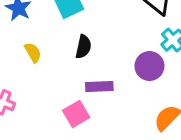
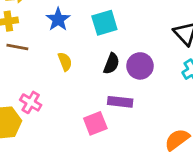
purple circle: (149, 66) -> (140, 66), moved

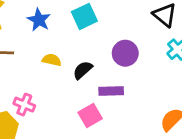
yellow semicircle: (65, 62) -> (52, 60), turned -48
black semicircle: (111, 64) -> (83, 70), moved, turned -145

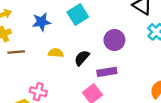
blue star: (39, 20) -> (41, 22), turned -30

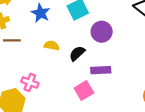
blue star: (41, 22) -> (41, 13), turned 30
purple circle: (114, 40) -> (102, 32), moved

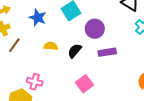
brown line: (12, 40) -> (14, 45), turned -49
purple rectangle: (101, 70) -> (107, 52), moved

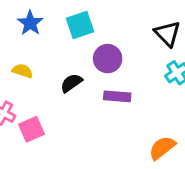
yellow semicircle: (51, 46) -> (22, 71), moved
pink square: (84, 84) -> (32, 129), moved

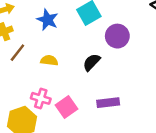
purple rectangle: (117, 96) -> (108, 103), moved

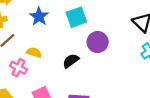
pink cross: (41, 98) -> (18, 68), moved

